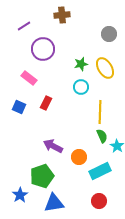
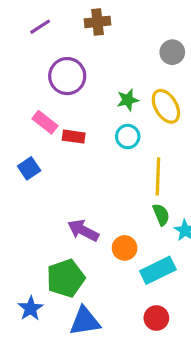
purple line: (24, 26) -> (40, 27), moved
red rectangle: (46, 103) -> (74, 137), moved, turned 72
blue square: (19, 107) -> (29, 168), turned 32

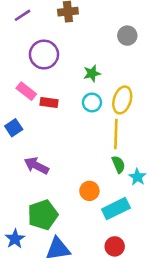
yellow ellipse: (166, 106) -> (122, 100), moved, turned 48
purple arrow: (83, 230) -> (36, 166), moved

